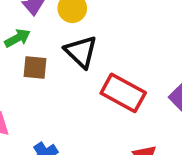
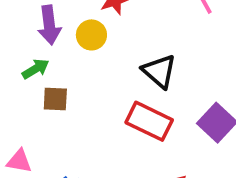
black triangle: (81, 52) -> (159, 71), moved

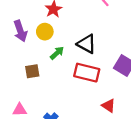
green arrow: (36, 69) -> (57, 53), moved

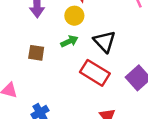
yellow circle: (45, 32) -> (74, 16), moved

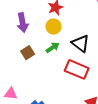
brown square: (36, 53) -> (28, 53), moved, turned -32

